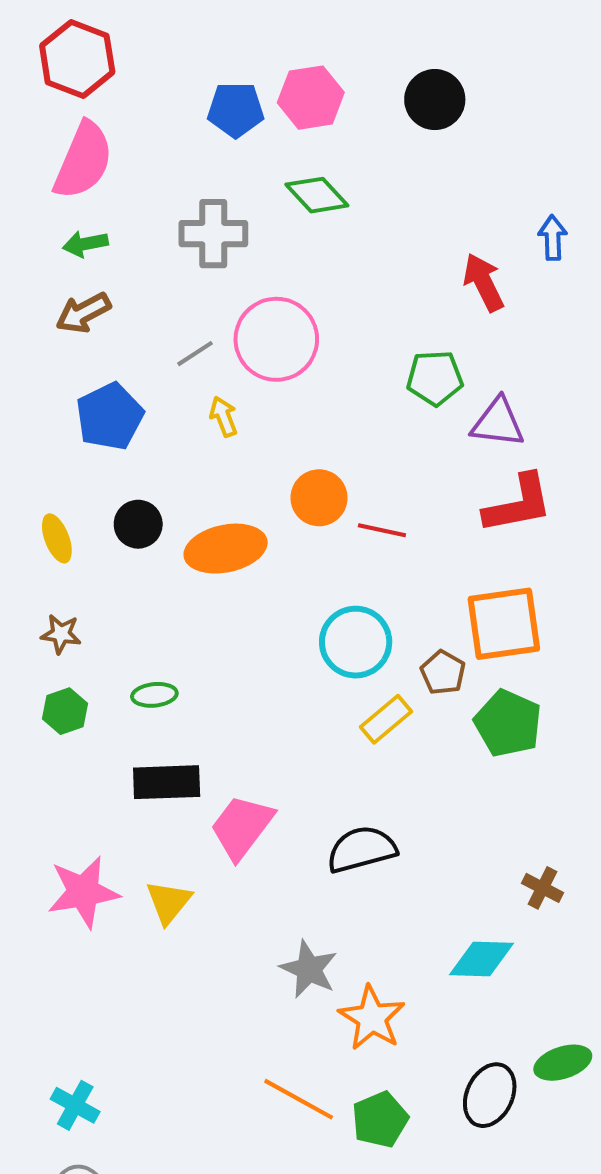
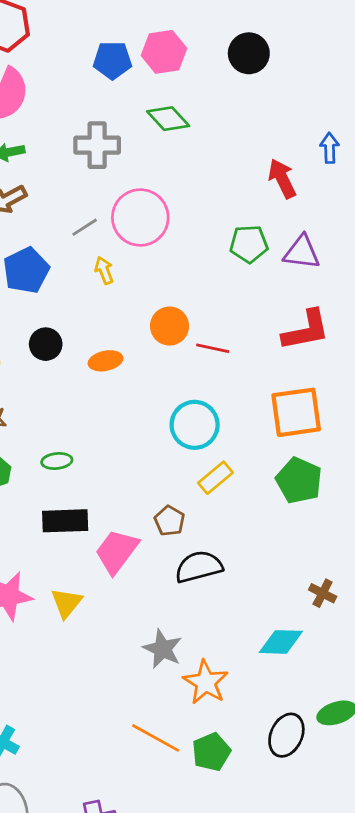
purple triangle: (498, 423) -> (302, 252), moved
orange ellipse: (226, 549) -> (105, 361), size x0.6
brown pentagon: (443, 673) -> (170, 521), moved

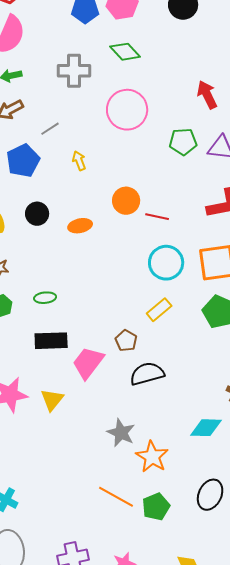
pink circle: (140, 217) -> (127, 110), moved
gray line: (85, 227) -> (50, 129), moved
cyan circle: (195, 425) -> (166, 263), moved

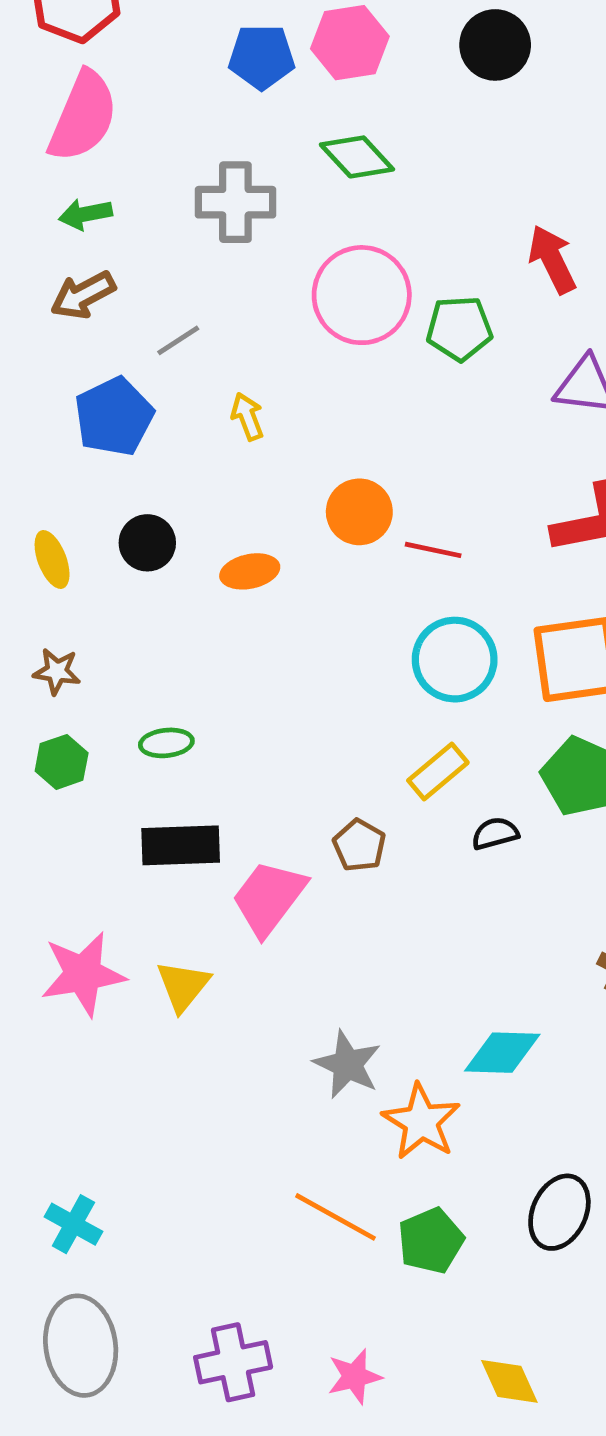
green pentagon: (183, 142) -> (459, 328), moved
black semicircle: (147, 374) -> (495, 833), moved, size x0.6
cyan diamond: (206, 428) -> (502, 1053), moved

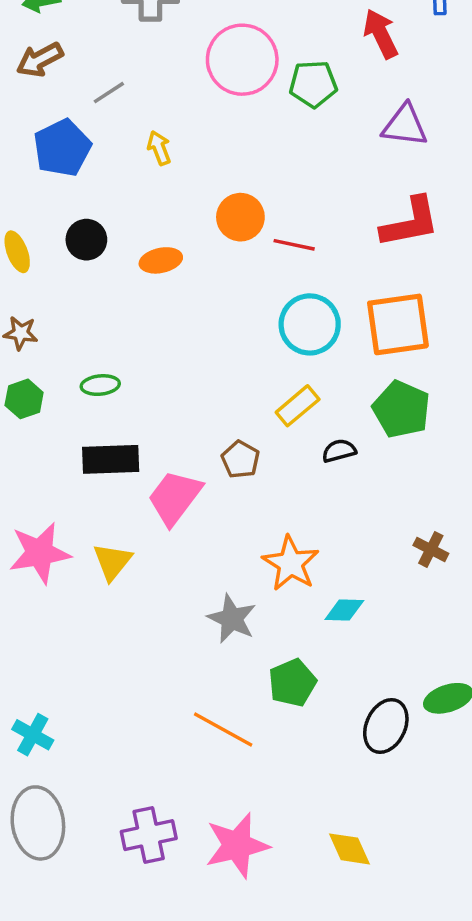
cyan diamond: (502, 1053) -> (344, 610), size x0.7
orange star: (421, 1122) -> (291, 563), moved
green pentagon: (431, 1241) -> (292, 683), moved
pink star: (355, 1377) -> (237, 845), size x1.6

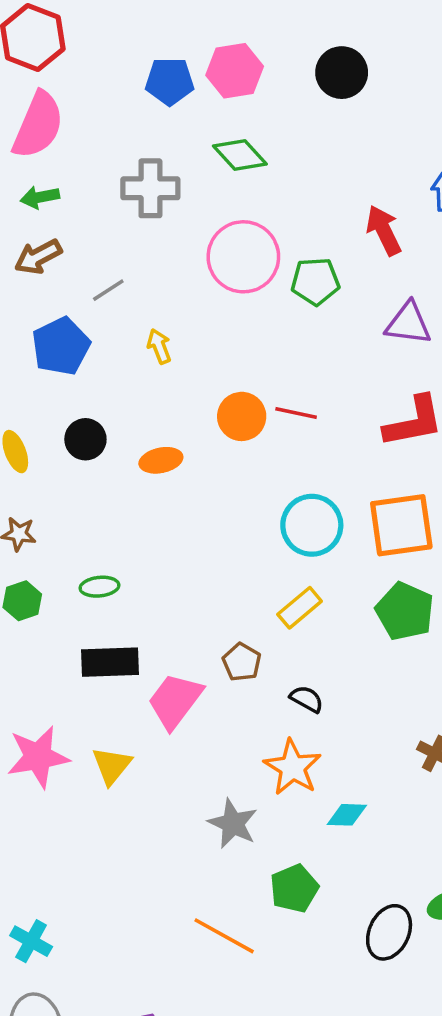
red line: (294, 245) -> (296, 413), moved
black semicircle: (339, 451) -> (307, 699), moved, turned 44

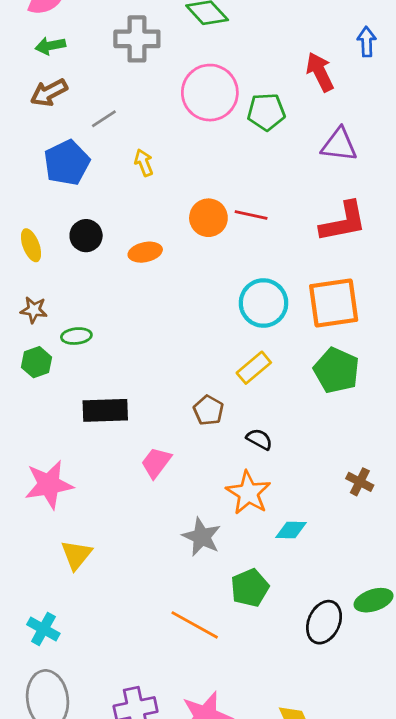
green ellipse: (100, 587) -> (76, 336), moved
pink trapezoid: (175, 701) -> (156, 463), moved, size x0.7
yellow triangle: (112, 766) -> (76, 555), moved

